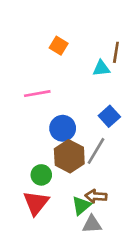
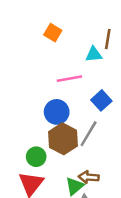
pink line: (37, 94) -> (69, 79), moved

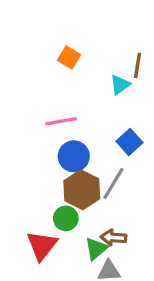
cyan triangle: (94, 54) -> (120, 85), turned -30
pink line: (69, 79) -> (61, 121), moved
green circle: (36, 157) -> (66, 218), moved

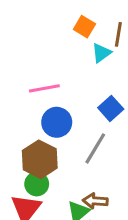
orange square: (69, 58) -> (84, 27), moved
brown hexagon: (82, 190) -> (40, 159), moved
green circle: (66, 218) -> (37, 184), moved

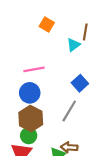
orange square: (84, 27) -> (47, 24), moved
blue circle: (57, 122) -> (30, 93), moved

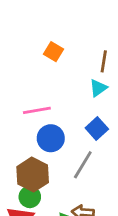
cyan triangle: (73, 45) -> (98, 88), moved
blue circle: (30, 93) -> (51, 138), moved

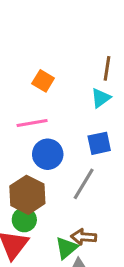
orange square: (54, 52) -> (43, 81), moved
blue square: (97, 128) -> (99, 143), turned 30

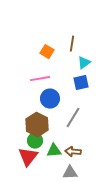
brown line: (107, 68) -> (72, 44), moved
blue square: (99, 143) -> (81, 83), moved
green triangle: (66, 248) -> (54, 151), moved, turned 35

